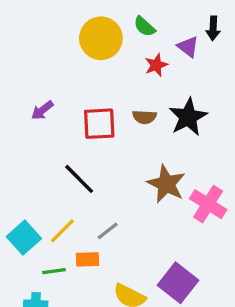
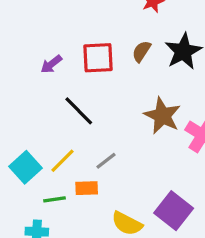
purple arrow: (42, 110) -> (51, 64), moved
brown semicircle: (144, 117) -> (141, 51), turned 120

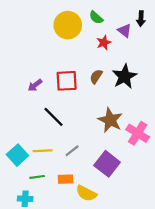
yellow line: (63, 161) -> (43, 151), turned 42
orange rectangle: (87, 188) -> (66, 179), moved
purple square: (174, 211) -> (107, 164), moved

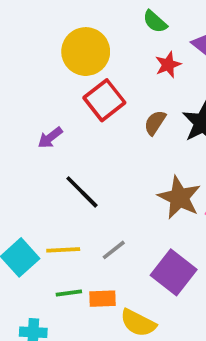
yellow circle: (68, 25) -> (86, 52), moved
red square: (67, 81) -> (104, 100), moved, turned -35
green line: (37, 177) -> (69, 293), moved

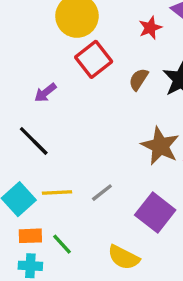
black line: (82, 192) -> (34, 141), moved
green line: (69, 293) -> (62, 244), moved, turned 55
orange rectangle: (103, 299) -> (30, 236), moved

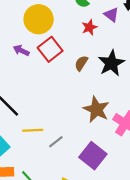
purple arrow: (45, 93) -> (21, 50), moved, turned 63
yellow line: (57, 193) -> (33, 130), moved

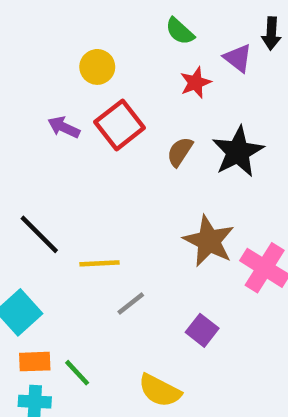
yellow circle: (39, 19) -> (97, 67), size x0.6
yellow line: (33, 130) -> (99, 263), moved
purple square: (93, 156) -> (202, 330), size x0.6

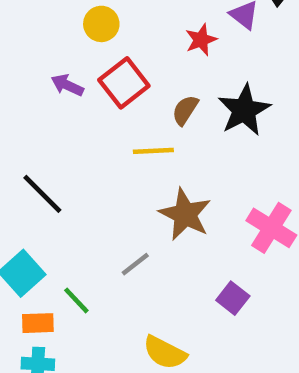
brown star: (209, 241) -> (185, 214), moved
yellow line: (99, 263) -> (153, 151), moved
purple square: (202, 330) -> (233, 298), moved
green line: (77, 373) -> (76, 300), moved

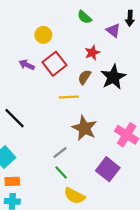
red star: (201, 40) -> (92, 53), moved
purple square: (233, 298) -> (108, 169), size x1.5
green line: (76, 300) -> (61, 172), moved

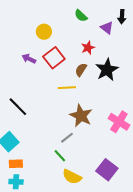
gray line: (60, 153) -> (67, 138), moved
purple square: (108, 169) -> (107, 170), moved

